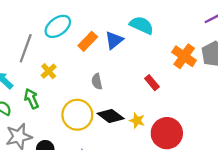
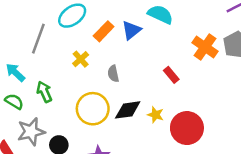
yellow cross: (49, 71) -> (81, 59), moved
black diamond: (111, 116) -> (128, 110), turned -45

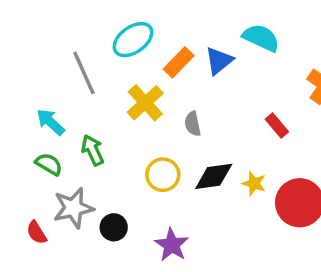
gray line: (38, 39) -> (84, 73), turned -44
yellow cross: (81, 59) -> (145, 103), size x1.5
yellow circle: (93, 109) -> (163, 175), size x0.7

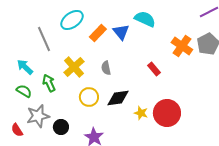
blue triangle: (219, 61) -> (121, 32), turned -30
yellow cross: (145, 103) -> (74, 67), moved
yellow star: (254, 183) -> (141, 113), moved

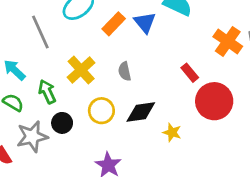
red circle: (167, 113) -> (214, 101), moved
black circle: (61, 127) -> (62, 123), moved

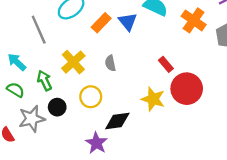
orange cross: (228, 41) -> (194, 20), moved
black diamond: (141, 112) -> (117, 121), moved
yellow star: (172, 132) -> (153, 99), moved, size x1.5

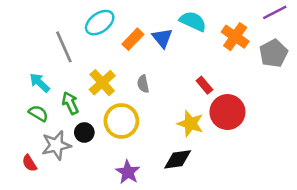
yellow circle: (91, 97) -> (121, 121), size x1.4
black diamond: (117, 121) -> (178, 159), moved

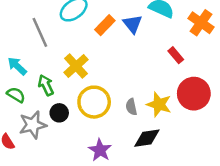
gray semicircle: (143, 84) -> (131, 107), moved
red rectangle: (204, 85) -> (176, 55), moved

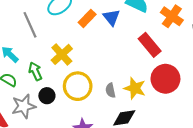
red rectangle: (176, 55) -> (150, 45), size x1.6

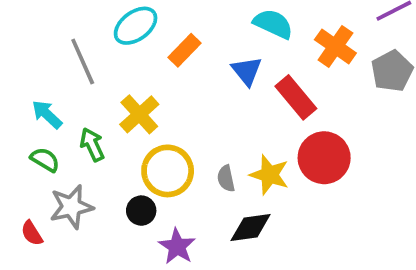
blue triangle: (112, 17) -> (247, 71), moved
black circle: (47, 96) -> (141, 211), moved

